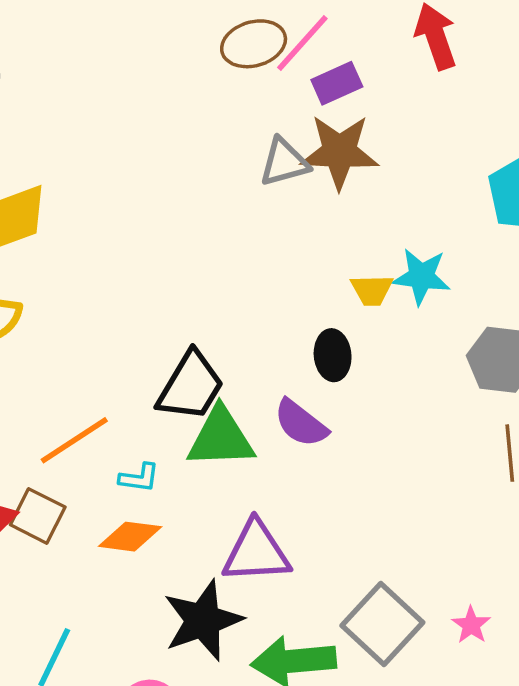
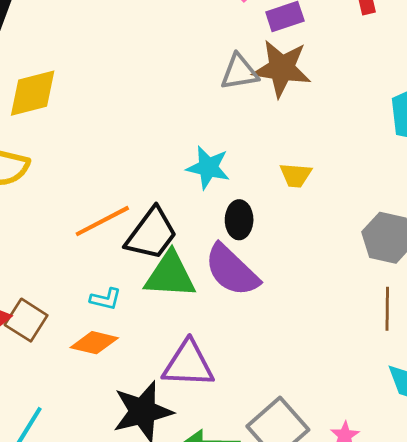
cyan star: (421, 277) -> (208, 167), moved
black ellipse: (333, 355) -> (239, 220), moved
purple semicircle: (301, 423) -> (232, 270), size x1.4
orange line: (74, 440) -> (102, 221), moved

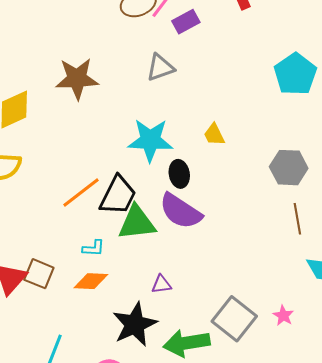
brown star: (282, 68) -> (77, 79), moved
cyan star: (208, 167) -> (150, 140), size x1.4
yellow trapezoid: (296, 175) -> (214, 135), turned 70
purple triangle: (188, 364) -> (161, 284), size x0.5

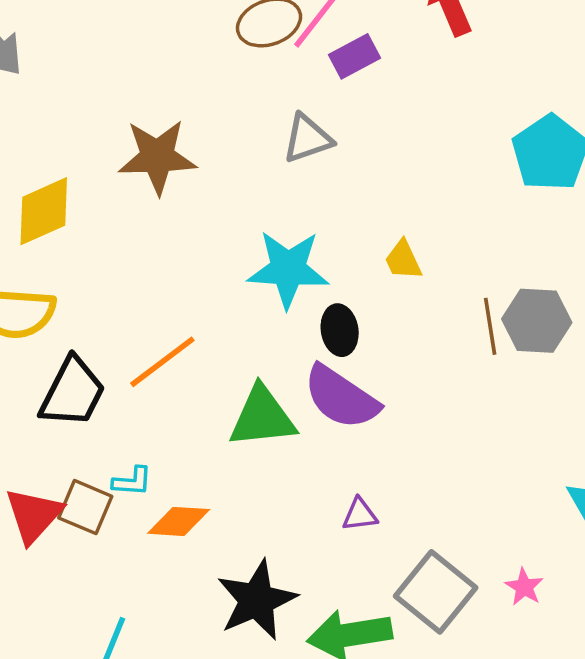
black trapezoid: (118, 195) -> (73, 392), moved
brown line: (297, 219) -> (490, 326), moved
cyan L-shape: (93, 248) -> (132, 481), moved
purple triangle: (161, 284) -> (360, 515), moved

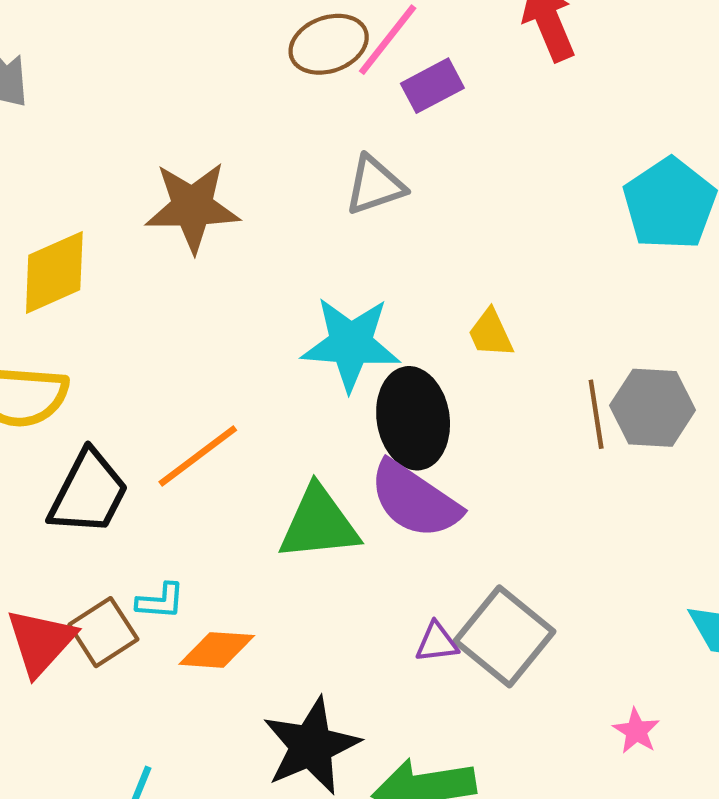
black ellipse: (340, 330) -> (413, 418), size x1.6
brown square: (85, 507) -> (103, 632), turned 34
gray square: (436, 592) -> (504, 636), moved

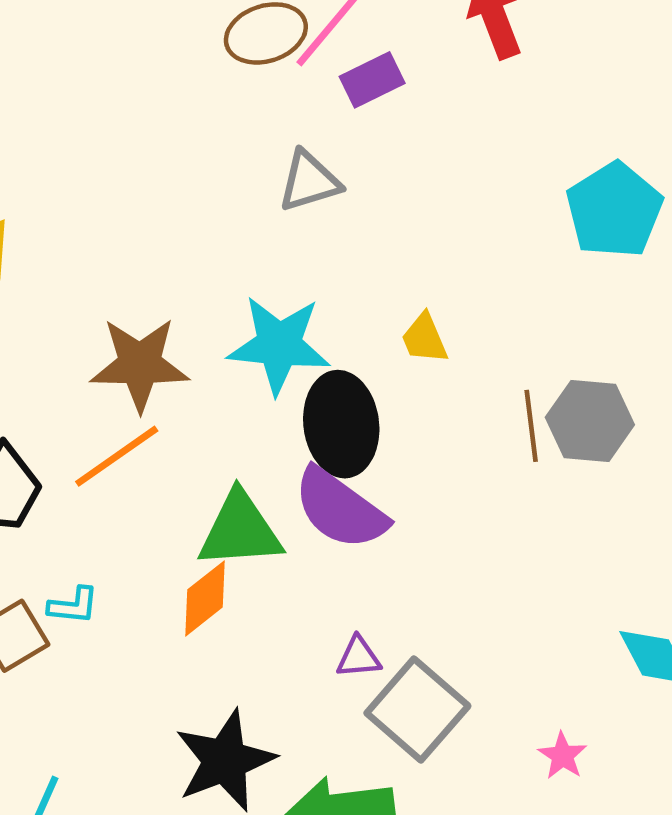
brown star: (192, 207) -> (140, 364), moved
gray square: (504, 636) -> (417, 710), moved
orange diamond: (217, 650) -> (205, 598), moved, turned -44

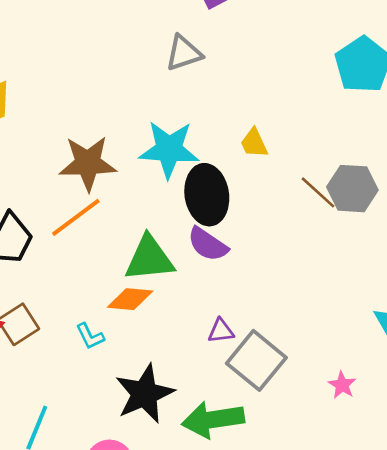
brown line: (531, 426) -> (318, 192), turned -39
purple semicircle: (340, 509) -> (208, 244), size x0.7
orange diamond: (205, 598) -> (130, 299), turned 45
cyan L-shape: (73, 606) -> (90, 336), moved, turned 60

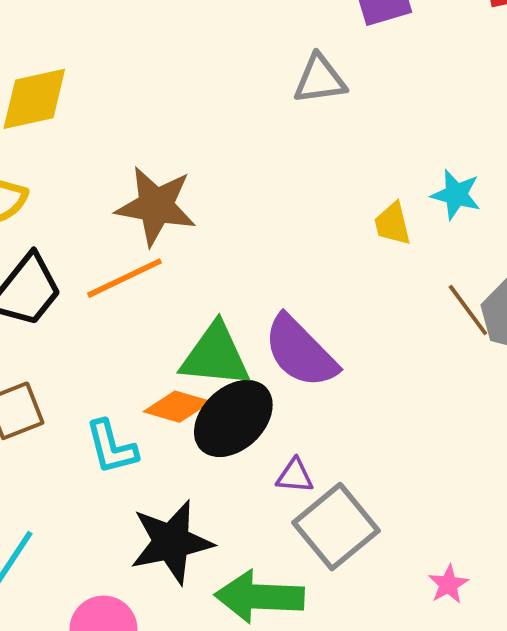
cyan star: (169, 149) -> (456, 195), moved, size x0.6
black ellipse: (207, 195) -> (233, 418), moved, turned 44
purple semicircle: (208, 244) -> (300, 352), size x1.4
cyan L-shape: (90, 336) -> (111, 447), size x1.4

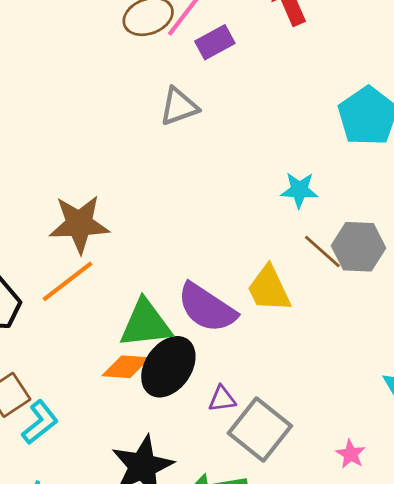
cyan star: (456, 195) -> (299, 190), moved
yellow trapezoid: (393, 224) -> (269, 289), moved, size x1.5
cyan L-shape: (111, 447) -> (40, 422), moved, turned -102

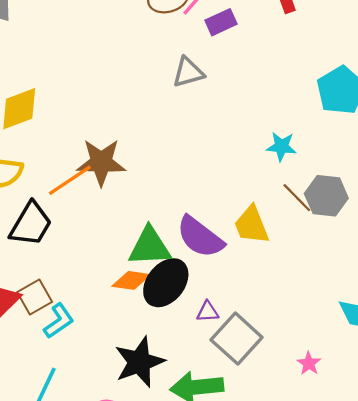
orange line: (67, 281) -> (70, 180), moved

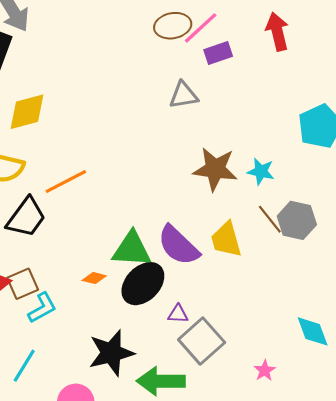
brown star: (101, 162) -> (215, 169), moved
orange diamond: (131, 280) -> (94, 278), moved, size x0.7

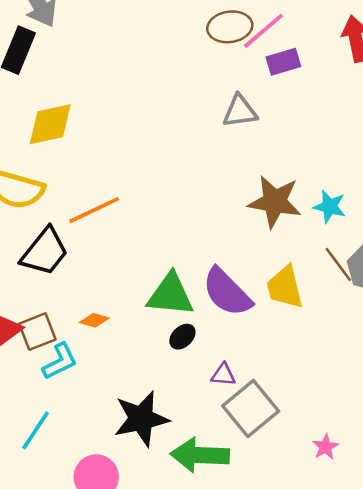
orange diamond: (94, 278) -> (94, 320), moved
black ellipse: (143, 284) -> (182, 337), size x0.5

